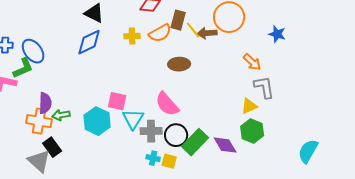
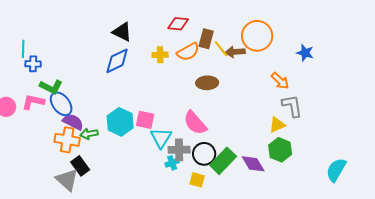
blue ellipse: (33, 51) -> (61, 104), moved
green L-shape: (23, 68) -> (51, 87), turned 50
purple semicircle: (45, 103) -> (73, 122), turned -65
cyan hexagon: (97, 121) -> (120, 122), moved
cyan cross: (153, 158) -> (172, 163), moved, turned -32

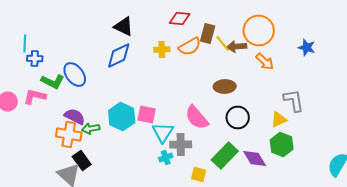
orange arrow: (280, 81) -> (265, 62), moved
brown ellipse: (207, 83) -> (225, 86), moved
blue ellipse: (61, 104) -> (75, 74), moved
black circle: (204, 154) -> (238, 118), moved
cyan cross: (172, 163) -> (166, 158), moved

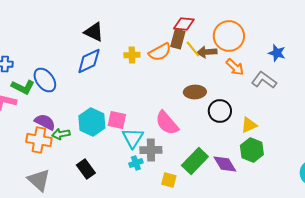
red diamond: (180, 18) -> (184, 24), moved
gray L-shape: (294, 100) -> (264, 80), moved, turned -45
black circle: (238, 118) -> (220, 111), moved
black rectangle: (82, 160) -> (86, 169), moved

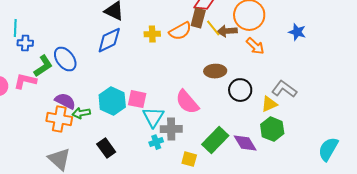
gray L-shape: (264, 80) -> (284, 89), moved
green L-shape: (23, 87) -> (43, 66), turned -60

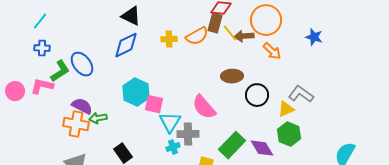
cyan line: (15, 28) -> (40, 21), moved, turned 36
cyan hexagon: (112, 101) -> (136, 92), moved

